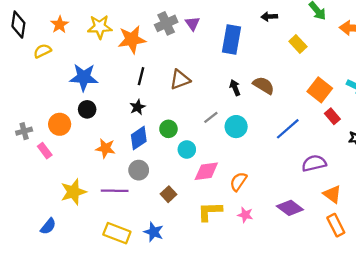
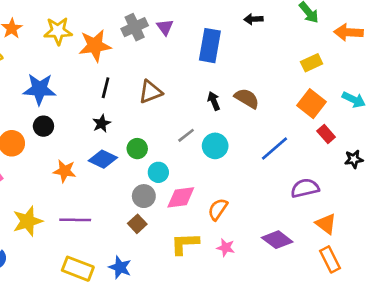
yellow rectangle: (298, 44) -> (312, 63), moved, turned -72
blue diamond: (139, 138) -> (103, 159), turned 60
gray circle: (139, 170) -> (144, 196), moved

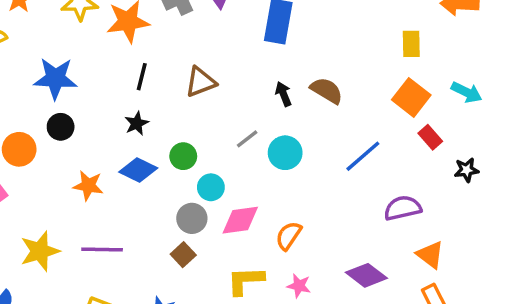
yellow rectangle: (312, 63) -> (411, 44), turned -66

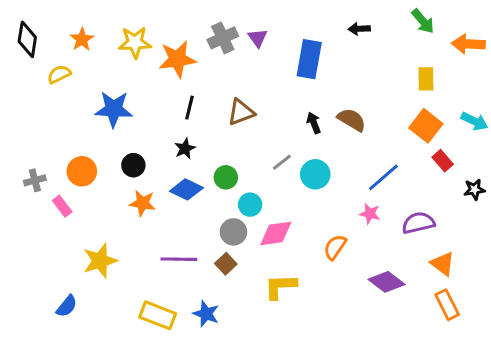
black circle: (61, 127) -> (133, 165), moved
orange semicircle: (289, 236) -> (335, 247), moved
purple line: (102, 249) -> (179, 259), moved
pink star: (299, 286) -> (370, 214), moved

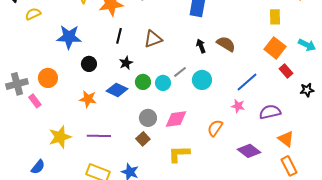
black star: (185, 149) -> (126, 63), moved
black circle: (133, 165) -> (89, 64), moved
gray cross: (35, 180) -> (17, 84), size x1.5
cyan circle: (250, 205) -> (163, 83), moved
purple line: (179, 259) -> (99, 136), moved

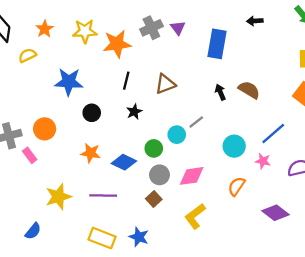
cyan circle: (202, 80) -> (234, 146), moved
green circle: (143, 82) -> (154, 148), moved
blue diamond: (117, 90) -> (124, 162), moved
yellow L-shape: (179, 154) -> (195, 216), turned -35

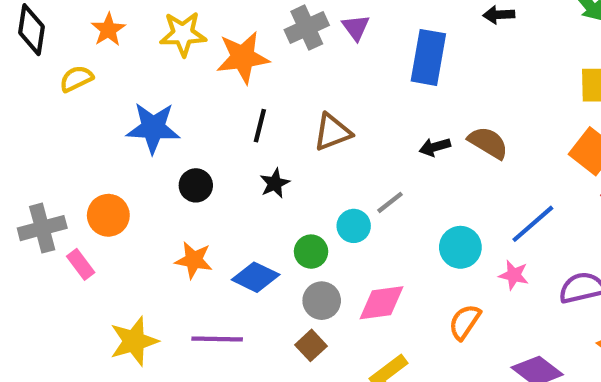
black arrow: (220, 92) -> (435, 147), turned -84

